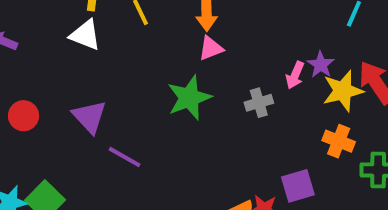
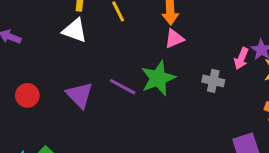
gray cross: (259, 103) -> (213, 81), turned 30
purple line: (125, 157) -> (123, 87), moved

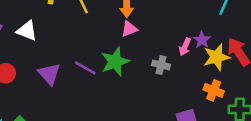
white triangle: (75, 30) -> (27, 31), moved

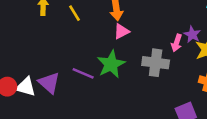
white triangle: (27, 31) -> (26, 87), moved
gray cross: (161, 65) -> (156, 63), size x1.5

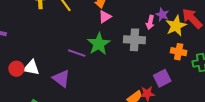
purple triangle: (49, 83) -> (61, 78), moved

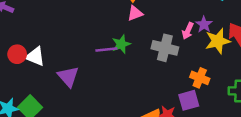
green star: (99, 44) -> (121, 44), size x0.7
orange cross: (179, 52) -> (200, 78), moved
purple line: (77, 53) -> (106, 49), moved, turned -36

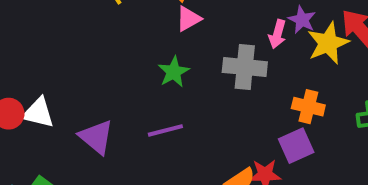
purple line: (106, 49) -> (165, 130), moved

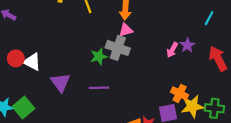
yellow star: (328, 43) -> (192, 106), moved
gray cross: (245, 67) -> (118, 48), moved
green star: (174, 72) -> (99, 56), moved

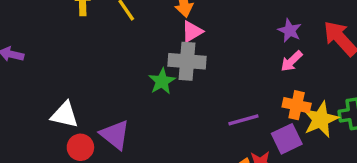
pink arrow: (172, 50) -> (291, 61), moved, turned 32
red circle: (16, 58) -> (80, 147), moved
purple line: (99, 88) -> (243, 120), moved

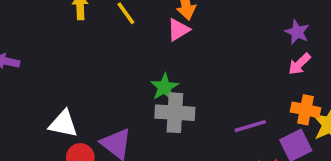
pink triangle: (192, 32) -> (178, 30), moved
gray cross: (187, 61) -> (175, 113), moved

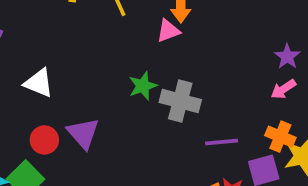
gray cross: (175, 113) -> (180, 101), moved
white triangle: (63, 124) -> (39, 83), moved

